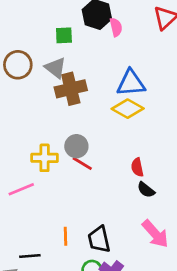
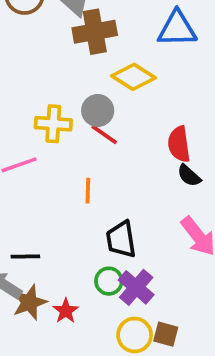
yellow diamond: (128, 109) -> (134, 77), moved
red semicircle: (137, 167) -> (179, 144), size x1.4
orange line: (66, 236) -> (88, 191), moved

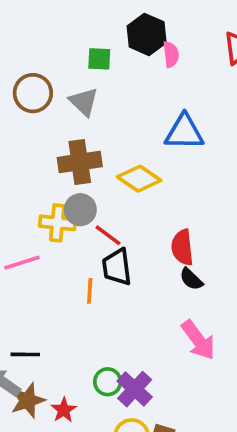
brown cross: (95, 32) -> (80, 162), moved
gray circle: (98, 110) -> (80, 210), moved
black trapezoid: (121, 239) -> (117, 267), moved

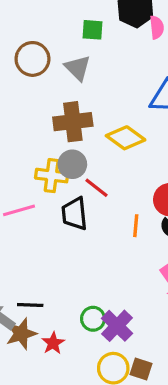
black trapezoid: (117, 267) -> (74, 214), moved
orange line: (90, 291) -> (136, 226), moved
black line: (25, 354) -> (30, 305), moved

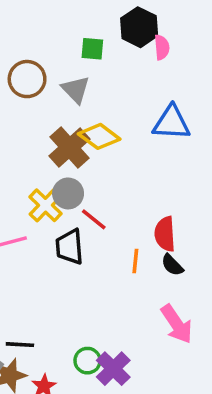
brown cross: (73, 122) -> (69, 147), turned -36
yellow diamond: (126, 138) -> (99, 136), moved
yellow cross: (52, 176) -> (46, 205), turned 36

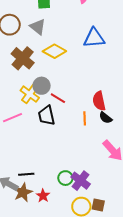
brown cross: (69, 147) -> (23, 58), moved

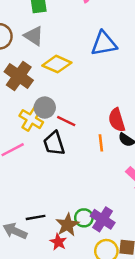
brown star: (23, 192) -> (67, 225), moved

